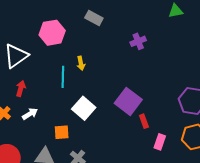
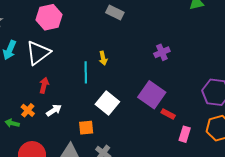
pink hexagon: (52, 33) -> (49, 17), moved
purple cross: (138, 41) -> (162, 52), moved
red rectangle: (144, 121) -> (168, 114), turned -40

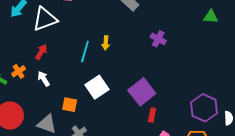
purple cross: (162, 52) -> (158, 39), moved, turned 35
white arrow: (54, 110) -> (44, 79), turned -105
red rectangle: (168, 114) -> (152, 115), turned 56

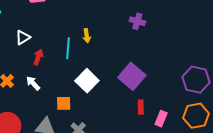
white triangle: (45, 19) -> (23, 37), moved, size x0.6
red arrow: (41, 52) -> (38, 57), moved
red rectangle: (152, 115) -> (141, 107), moved

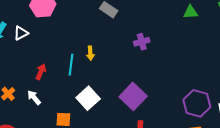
purple cross: (137, 21) -> (142, 42), turned -35
white triangle: (23, 37) -> (21, 33), moved

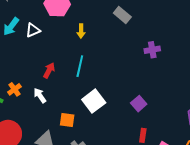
yellow arrow: (90, 53) -> (81, 31), moved
purple square: (133, 96) -> (139, 104), size x0.6

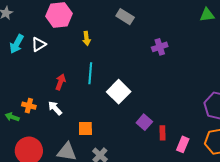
orange cross: (14, 89) -> (29, 106), turned -32
white square: (94, 101) -> (119, 92), moved
purple square: (139, 104) -> (144, 122), moved

